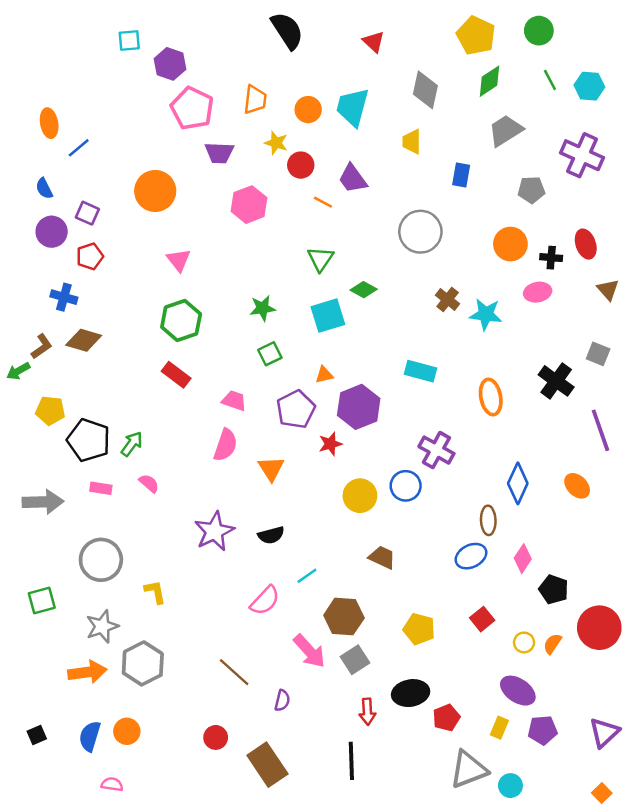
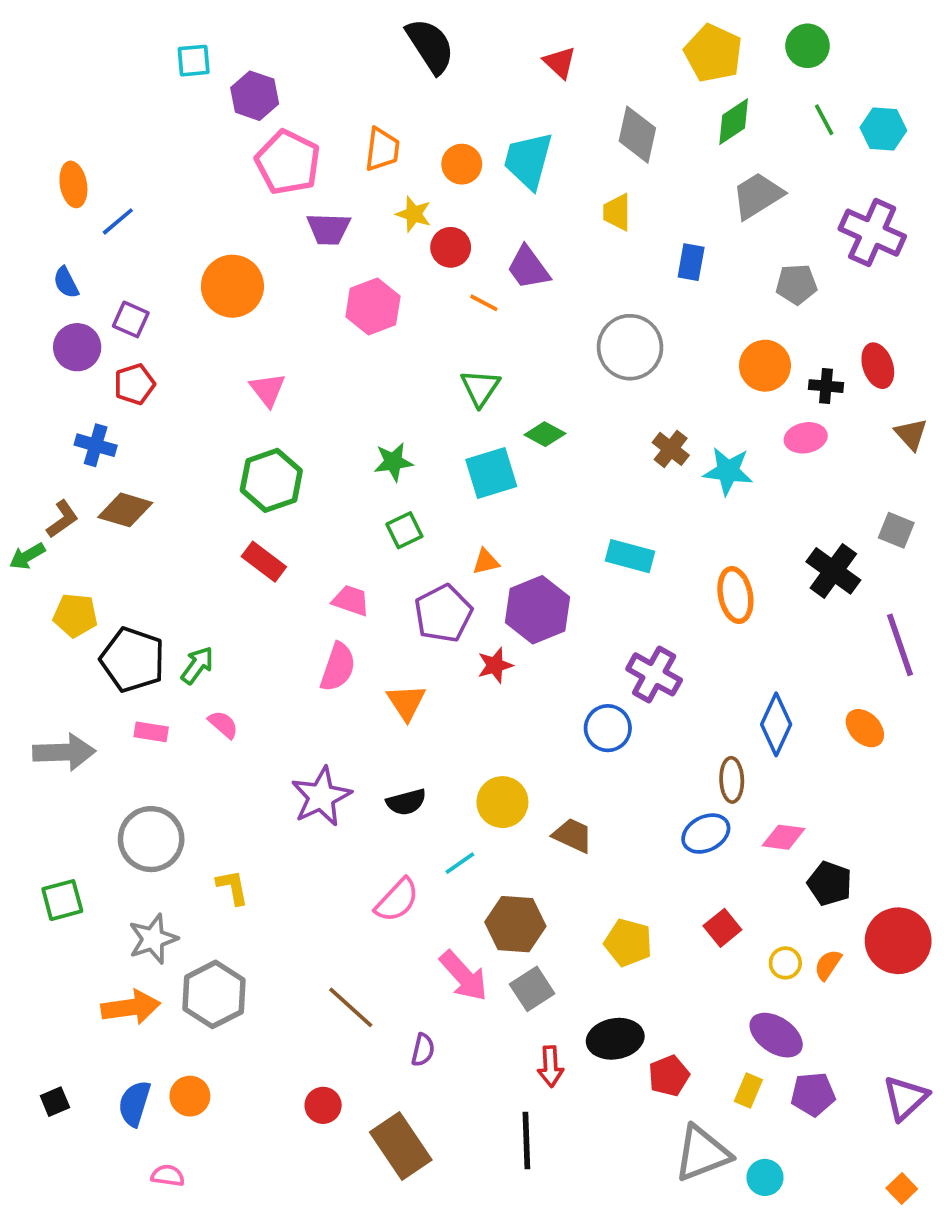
yellow circle: (360, 496) -> (502, 802), moved
pink diamond: (523, 559) -> (783, 837), turned 64

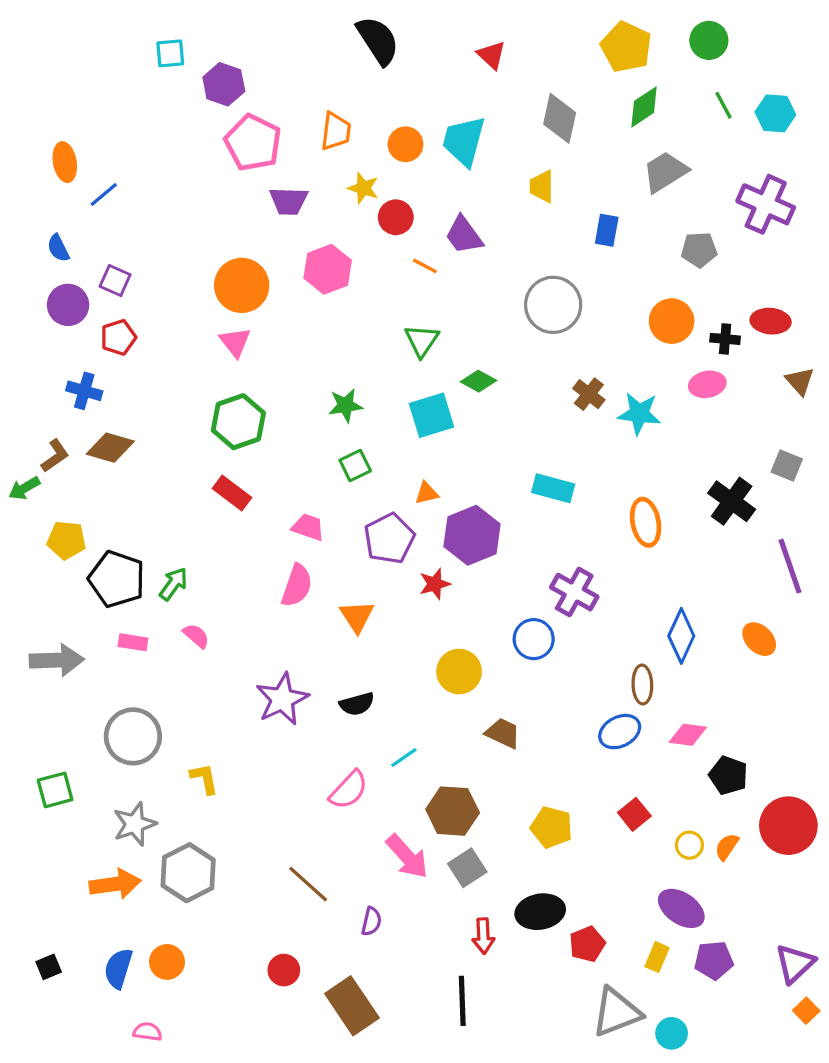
orange circle: (232, 286) -> (242, 285), moved
red ellipse: (878, 366) -> (771, 321), turned -66
yellow circle: (502, 802) -> (459, 672), moved
orange square: (902, 1189) -> (806, 1011), moved

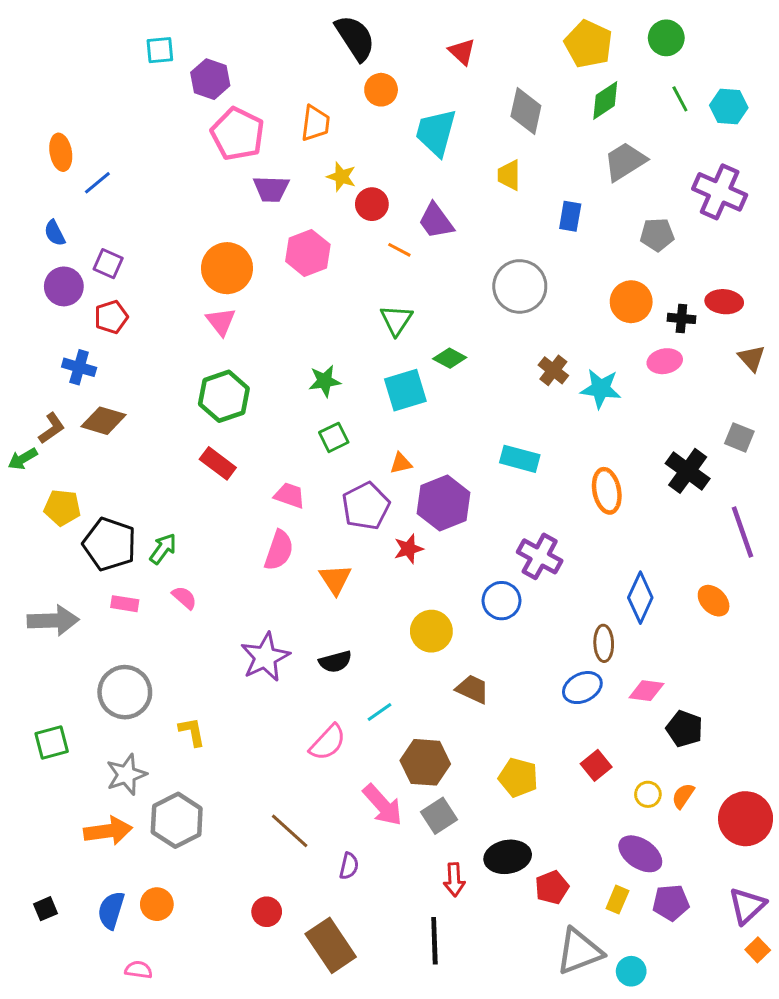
orange circle: (405, 144) -> (381, 90), moved
red circle: (788, 826) -> (746, 819), moved

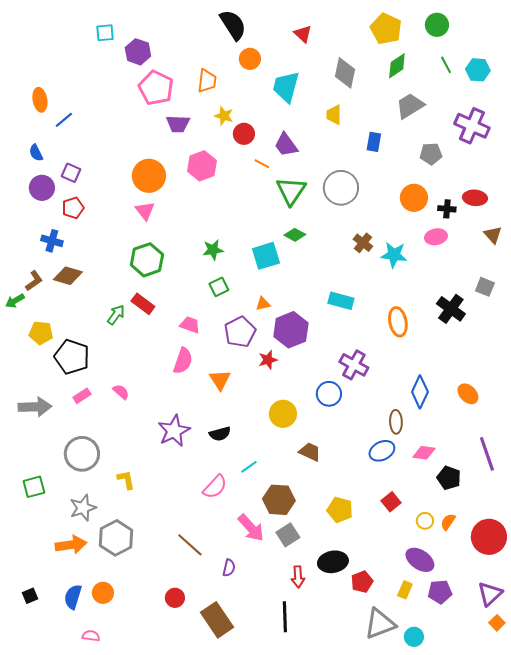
green triangle: (396, 320) -> (291, 191), moved, size x1.4
purple line: (742, 532) -> (487, 454), moved
green arrow: (163, 549) -> (116, 315), moved
pink rectangle: (125, 604) -> (82, 396), turned -42

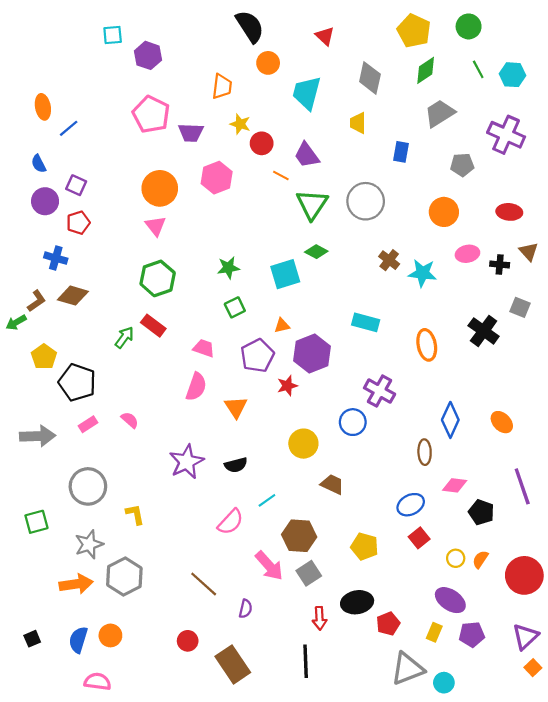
pink pentagon: (156, 88) -> (151, 114), moved
black cross: (447, 209) -> (500, 264), moved
yellow pentagon: (41, 333) -> (44, 357), turned 30
blue ellipse: (382, 451) -> (411, 505), moved
pink semicircle: (91, 636) -> (98, 682), size x1.4

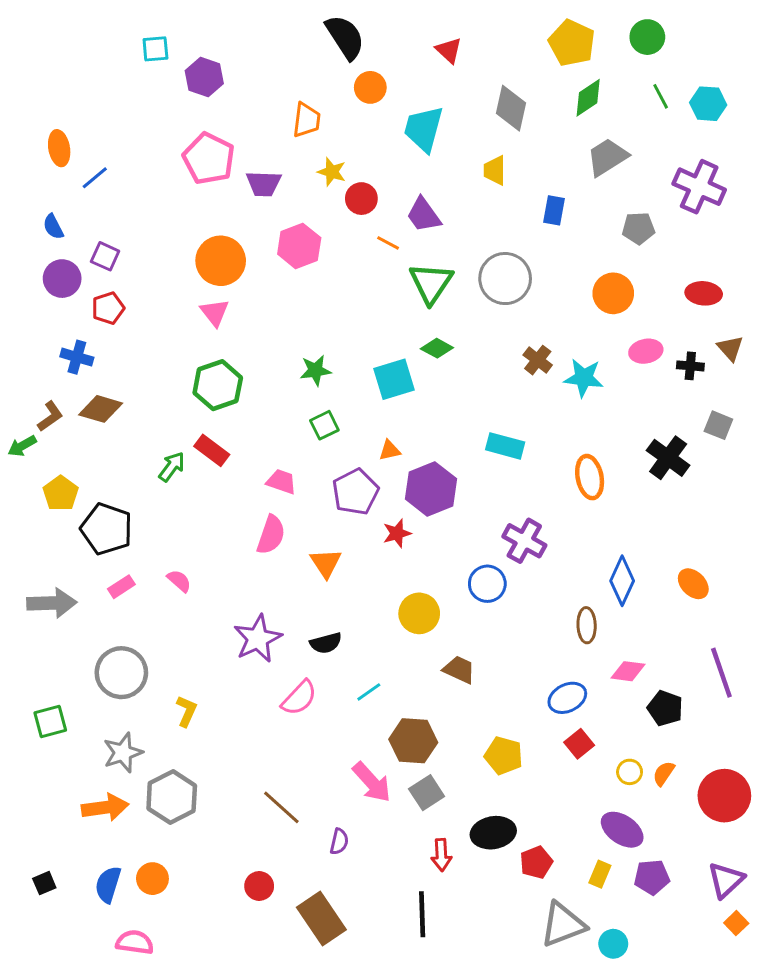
yellow L-shape: (135, 514) -> (187, 711), turned 35
pink semicircle: (231, 522) -> (299, 698), moved

